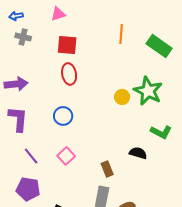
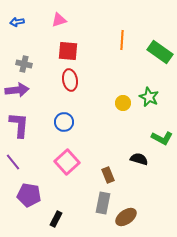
gray cross: (23, 37) -> (24, 64), moved
green star: (148, 91) -> (149, 97), size x0.7
purple line: (31, 156) -> (13, 162), moved
pink square: (66, 156) -> (67, 162), size x1.4

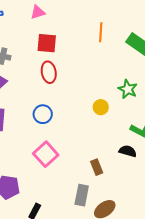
yellow circle: (123, 103) -> (101, 107), moved
black semicircle: (139, 159) -> (128, 151), moved
brown rectangle: (108, 175) -> (97, 167), moved

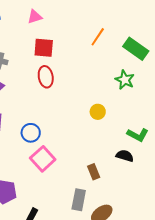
orange line: (101, 32) -> (98, 37), turned 30
green star: (128, 89) -> (125, 80), moved
blue circle: (43, 114) -> (31, 133), moved

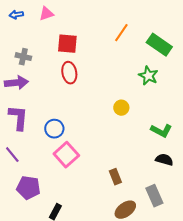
pink triangle: (35, 17) -> (46, 14), moved
black semicircle: (125, 156) -> (164, 160), moved
brown rectangle: (94, 172) -> (115, 177), moved
gray rectangle: (79, 200) -> (154, 196), moved, turned -35

